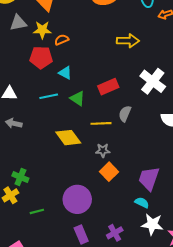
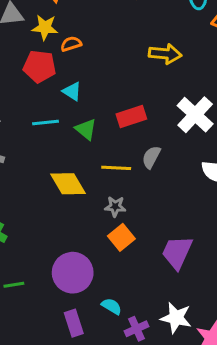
cyan semicircle: (142, 203) -> (112, 306), moved
purple cross: (115, 233) -> (136, 329), moved

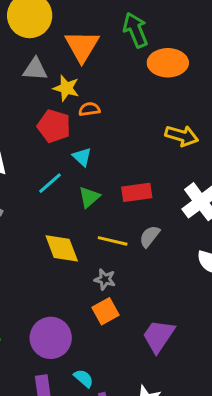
cyan line: (45, 123) -> (50, 183), turned -45
green triangle: (86, 129) -> (89, 197), turned 30

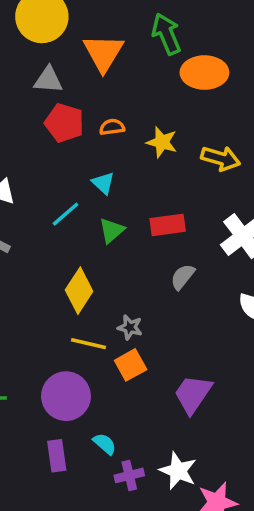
yellow star: (66, 88) -> (162, 142), moved
red pentagon: (54, 126) -> (64, 123), moved
yellow line: (113, 241) -> (89, 344), moved
yellow diamond: (62, 248) -> (79, 291), turned 54

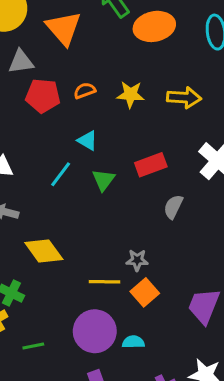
yellow diamond: (79, 291) -> (44, 251), moved, turned -57
cyan semicircle: (105, 444) -> (133, 342), moved, turned -30

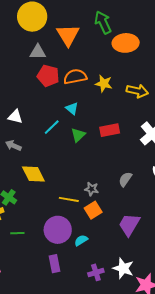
orange semicircle: (85, 91) -> (75, 77), size x1.6
gray semicircle: (173, 207) -> (125, 179), moved
cyan semicircle: (133, 342) -> (81, 240), turned -40

